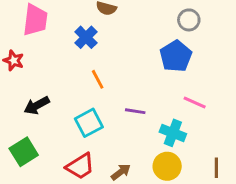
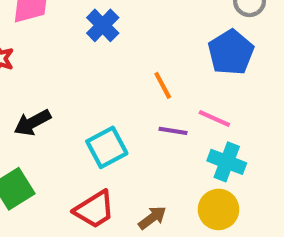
orange line: (98, 79) -> (163, 85), moved
pink line: (195, 103) -> (214, 118), moved

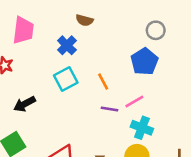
pink line: (214, 118) -> (134, 102), turned -54
cyan square: (107, 147) -> (66, 79), moved

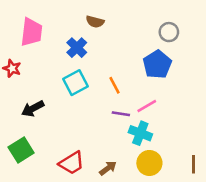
cyan cross: (142, 128) -> (140, 133), moved

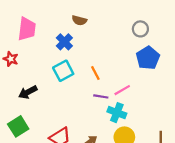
blue pentagon: (157, 64) -> (148, 58), moved

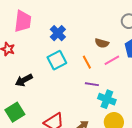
brown semicircle: (79, 20) -> (102, 43), moved
pink line: (122, 90) -> (112, 60), moved

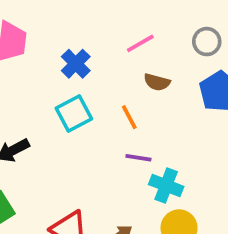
pink line: (112, 60) -> (140, 43), moved

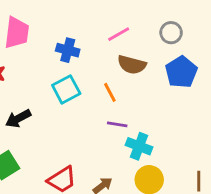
blue cross: (76, 64) -> (68, 50), turned -30
brown semicircle: (157, 82) -> (132, 65), size x1.4

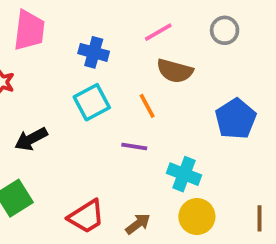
blue pentagon: (181, 72) -> (236, 119), moved
purple line: (117, 124) -> (134, 146), moved

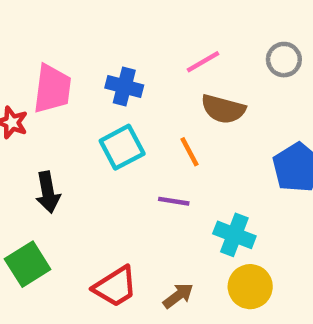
pink trapezoid: (29, 30) -> (52, 89), moved
black arrow: (31, 139) -> (48, 192), turned -72

